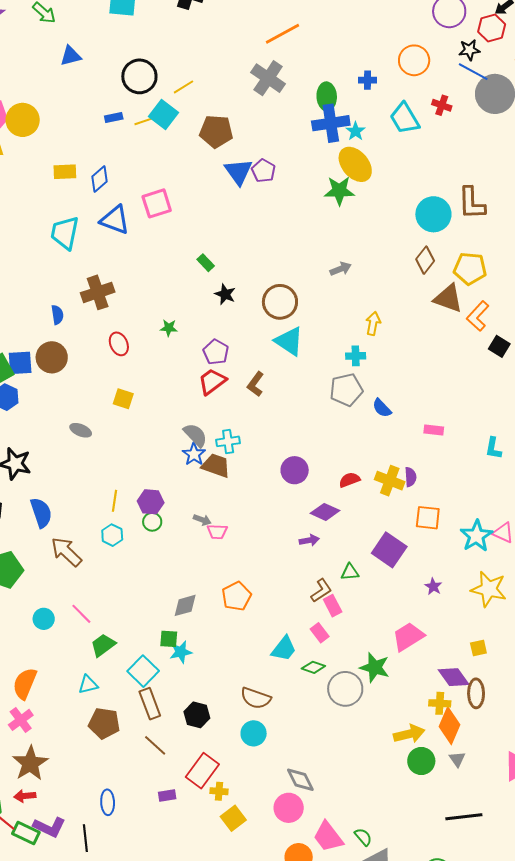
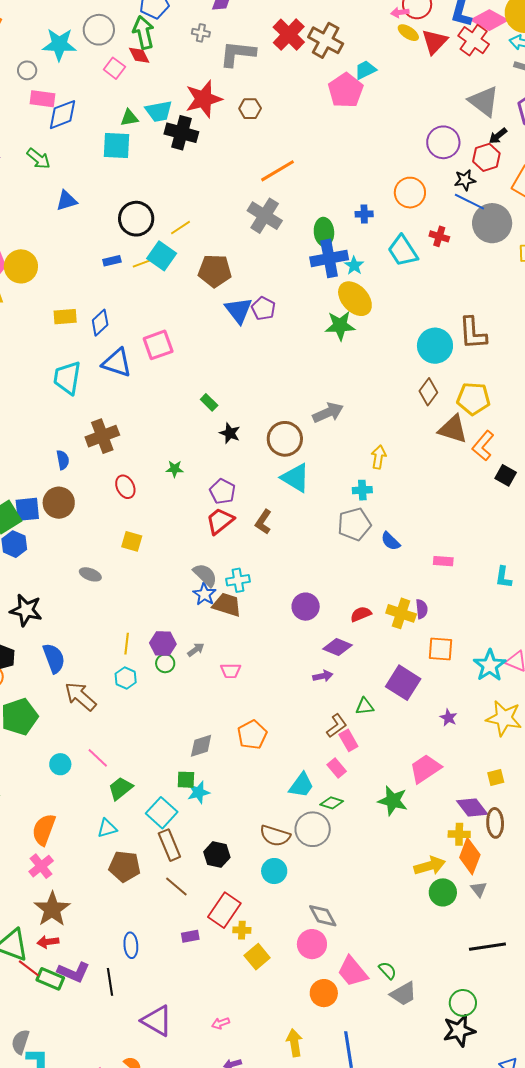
gray arrow: (341, 269) -> (328, 413), moved, size x1.4
gray arrow: (202, 520) -> (196, 650), moved, turned -54
gray circle: (345, 689) -> (313, 829), moved

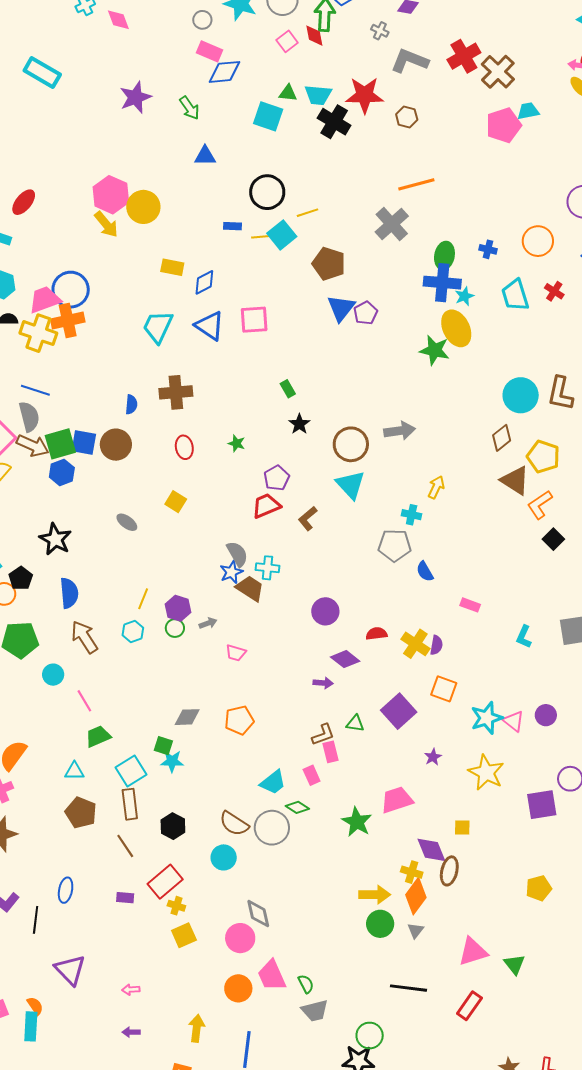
cyan circle: (60, 764) -> (53, 675), moved

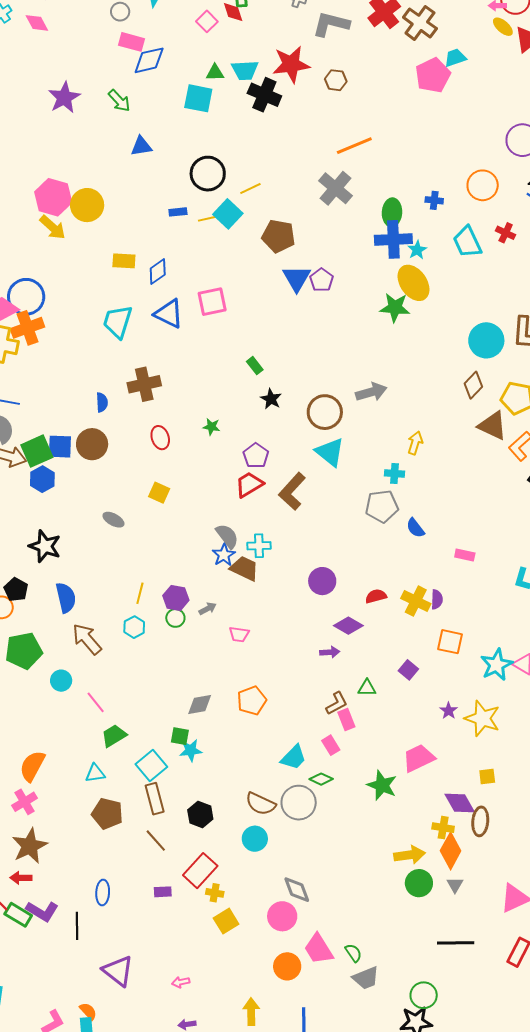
brown L-shape: (308, 518) -> (292, 491), size x1.5
purple square: (399, 711) -> (408, 670), size x0.6
yellow star: (486, 773) -> (482, 718), moved

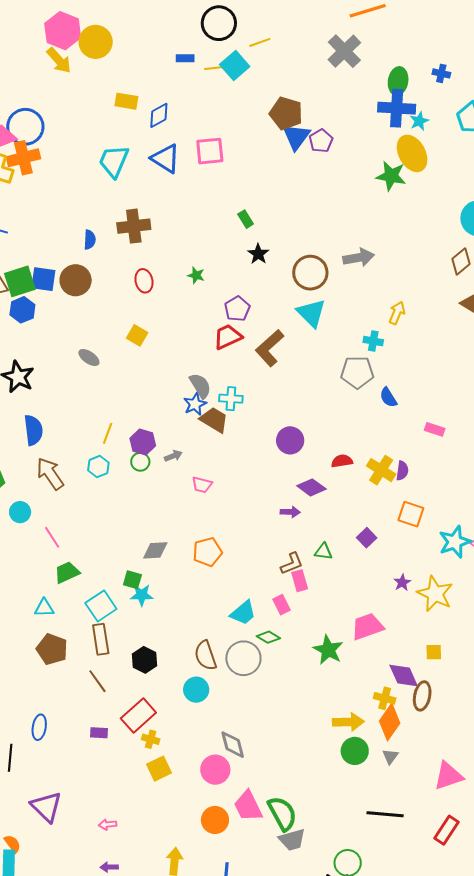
brown pentagon: (278, 236) -> (286, 113), moved
brown semicircle: (261, 804) -> (206, 655), turned 40
green semicircle: (353, 953) -> (282, 813), size x1.8

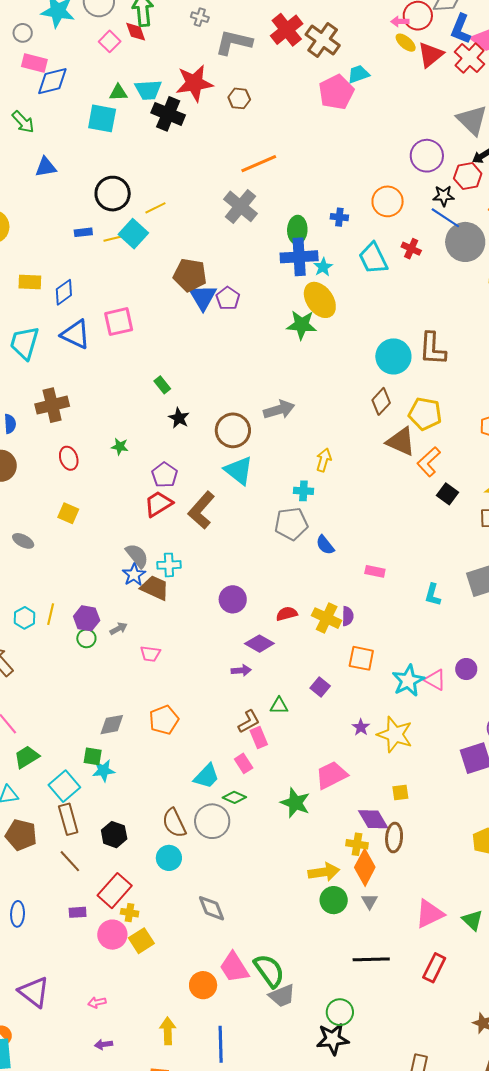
cyan hexagon: (98, 467) -> (25, 618), moved
pink circle: (215, 770) -> (112, 935), moved

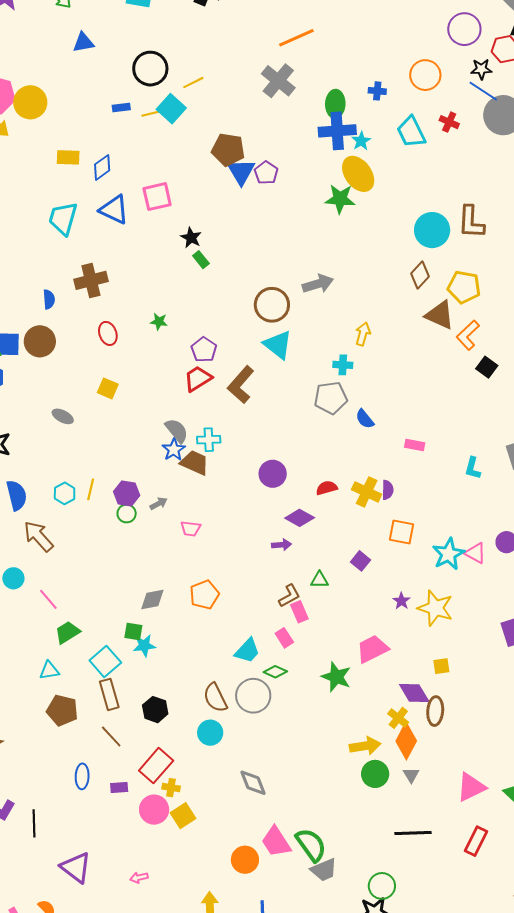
black star: (179, 418) -> (191, 238), moved
yellow cross: (357, 844) -> (398, 718), turned 30
blue ellipse: (18, 914) -> (82, 776), moved

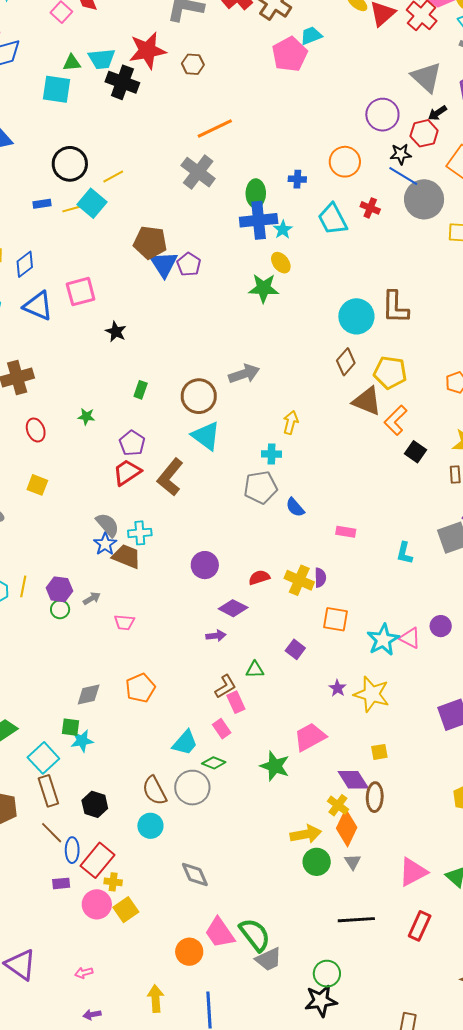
yellow ellipse: (358, 174) -> (281, 263), size x0.6
green rectangle: (201, 260) -> (141, 390), moved, turned 60
blue ellipse: (82, 776) -> (72, 850), moved

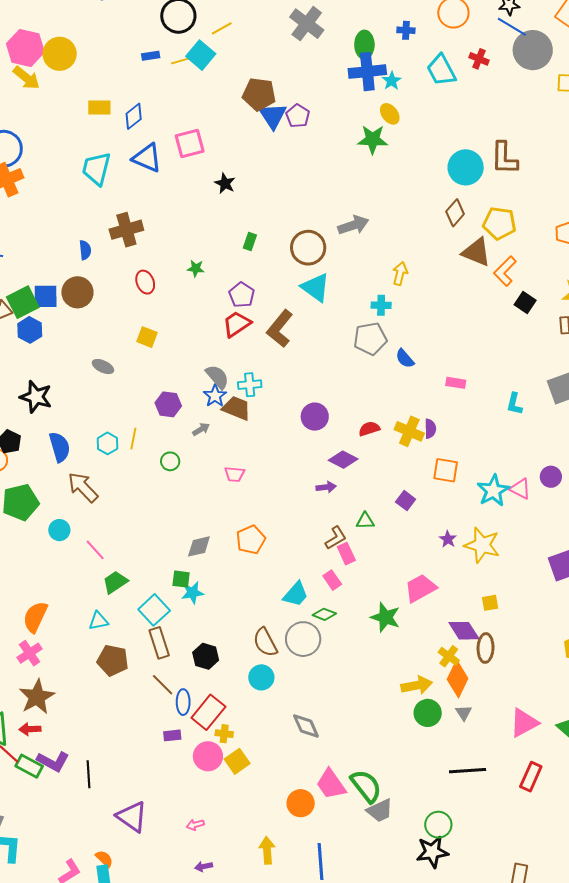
purple hexagon: (59, 589) -> (168, 404), moved
gray arrow: (92, 598) -> (201, 429), moved

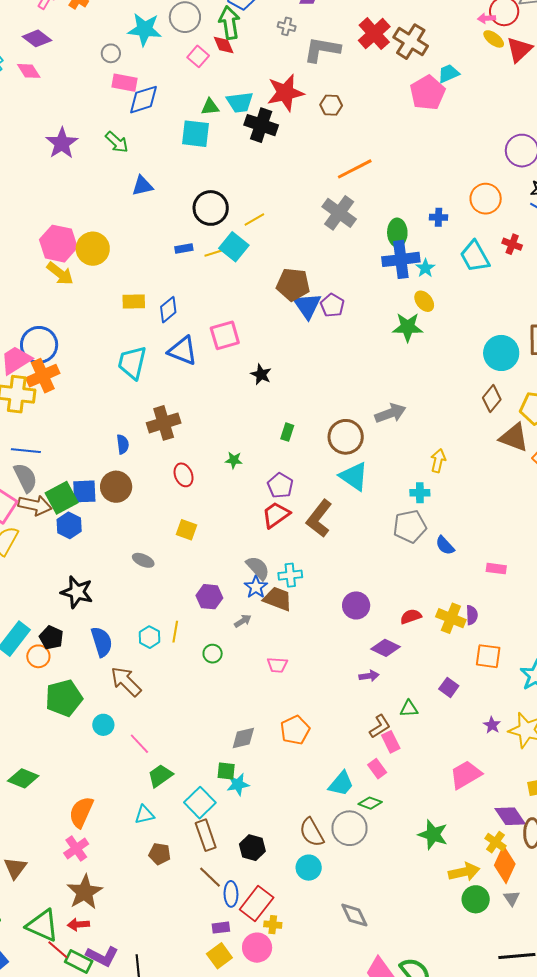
green star: (385, 617) -> (433, 835), moved
brown pentagon: (113, 660) -> (160, 854), size x0.7
yellow square: (237, 761) -> (219, 956), moved

